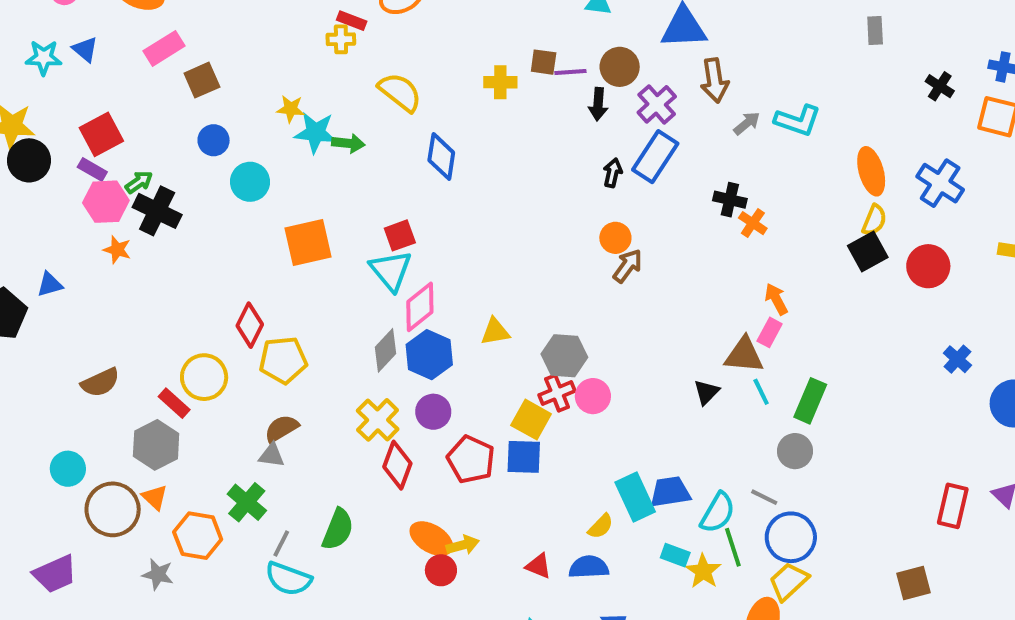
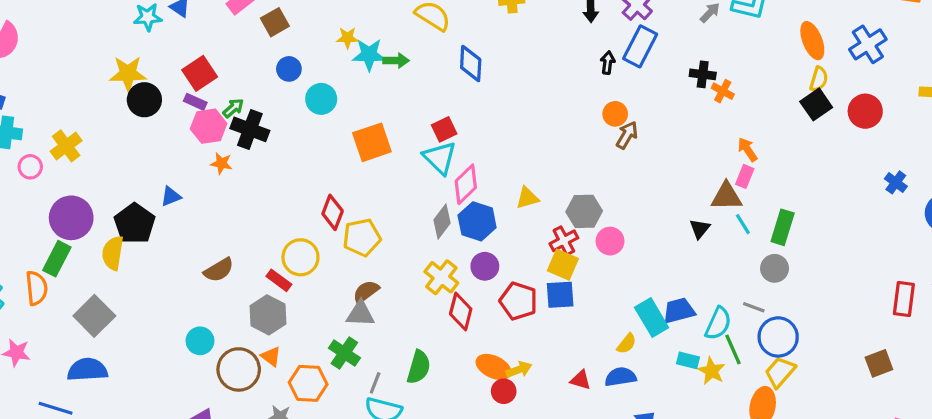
blue cross: (940, 183) -> (868, 44), turned 30
red cross: (557, 393) -> (564, 241), moved
gray triangle: (272, 455) -> (360, 314), size x1.4

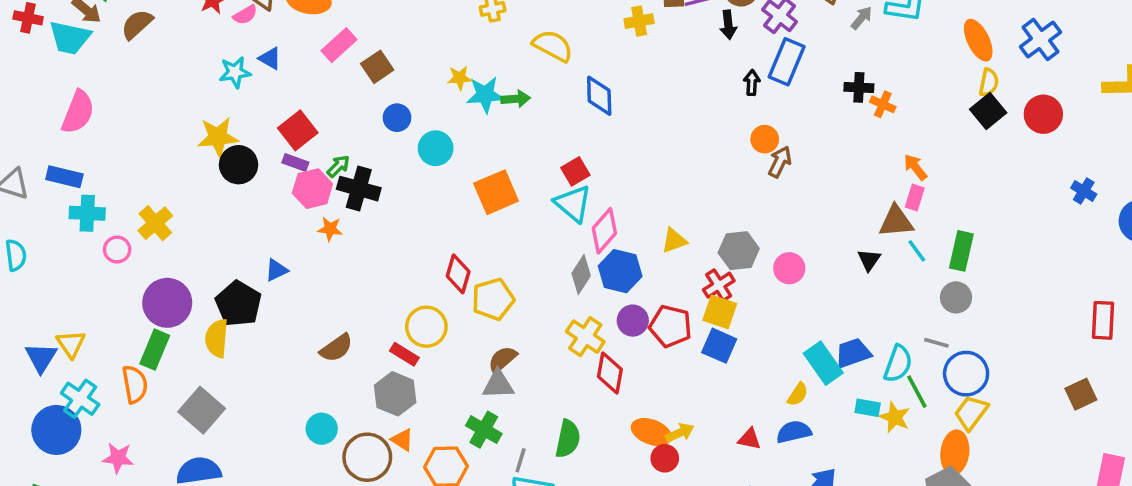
pink circle: (610, 241) -> (789, 268), moved
blue square: (560, 295) -> (719, 346), turned 32
red pentagon: (518, 301) -> (670, 326), moved

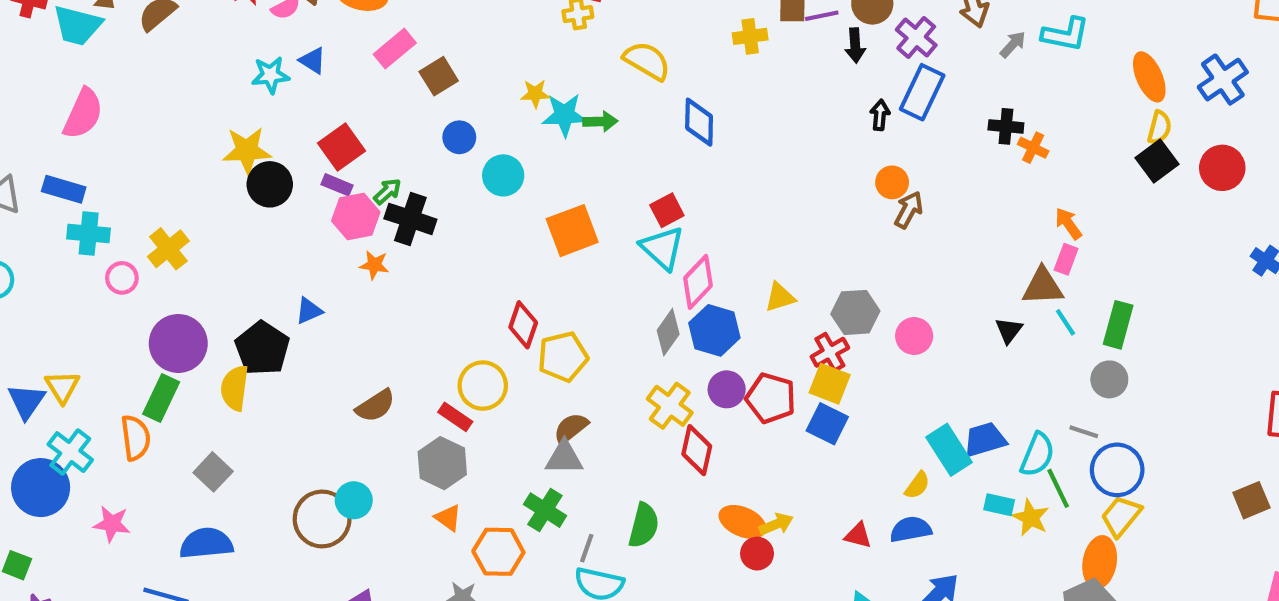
gray square: (202, 410) -> (213, 472), size x0.7
brown circle: (367, 457) -> (322, 519), moved

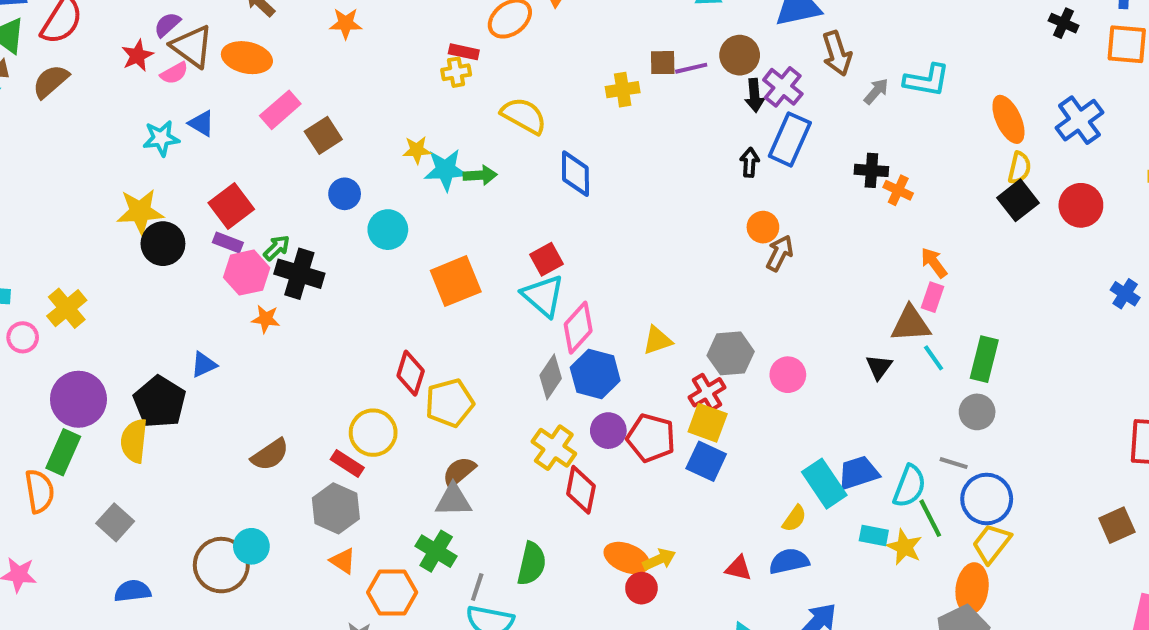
black arrow: (855, 45) -> (755, 95), moved
blue semicircle: (206, 543) -> (133, 591), moved, size x0.7

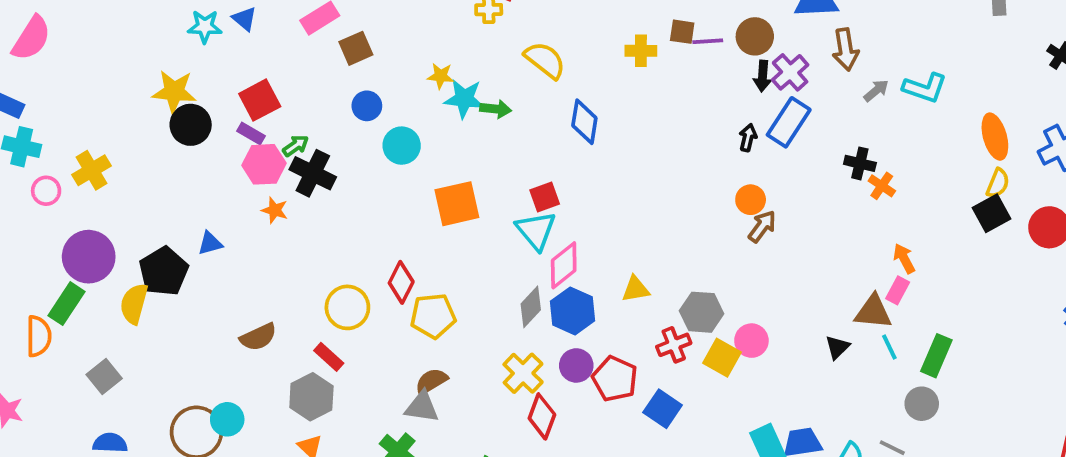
yellow square: (708, 423) -> (722, 358), moved
yellow circle: (373, 433) -> (347, 307), moved

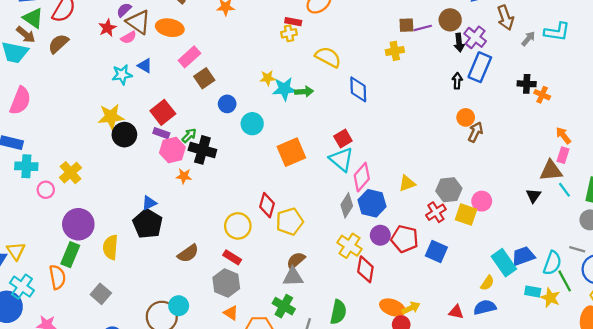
brown square: (356, 48) -> (204, 78), moved
yellow cross: (641, 51) -> (395, 51), moved
black pentagon: (164, 271) -> (148, 224), moved

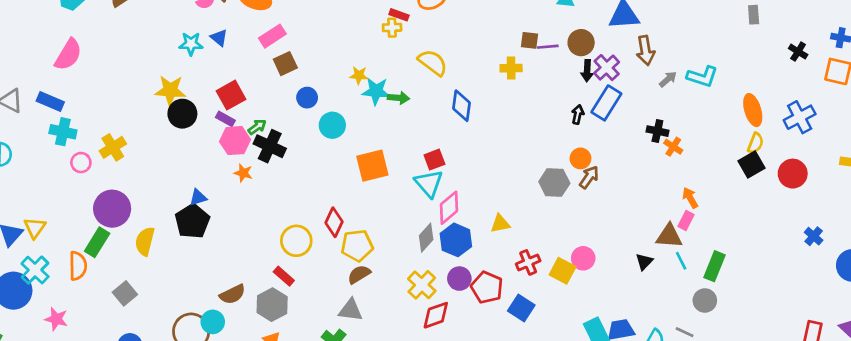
gray hexagon: (449, 190) -> (554, 182), moved
brown semicircle: (188, 253) -> (232, 294), moved
brown semicircle: (296, 261) -> (359, 274), moved
red diamond: (365, 269) -> (436, 315), turned 52

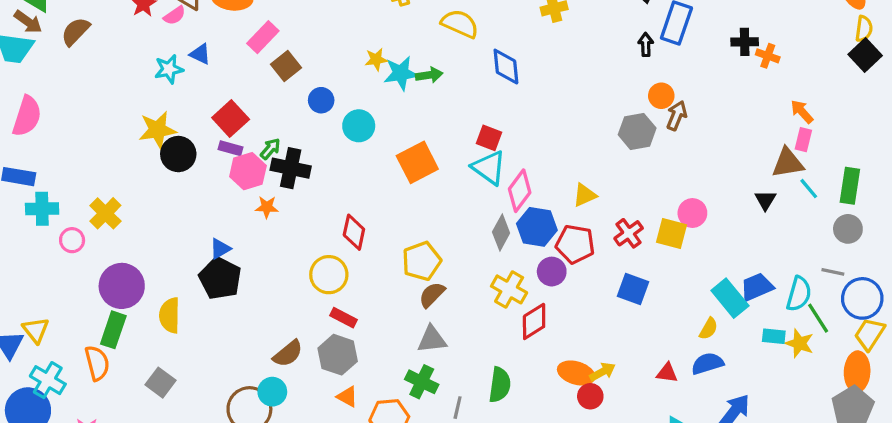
red square: (434, 160) -> (489, 138), turned -35
red diamond: (334, 222) -> (354, 232), moved
yellow circle: (296, 241) -> (329, 275), moved
red pentagon: (487, 287) -> (575, 244), moved

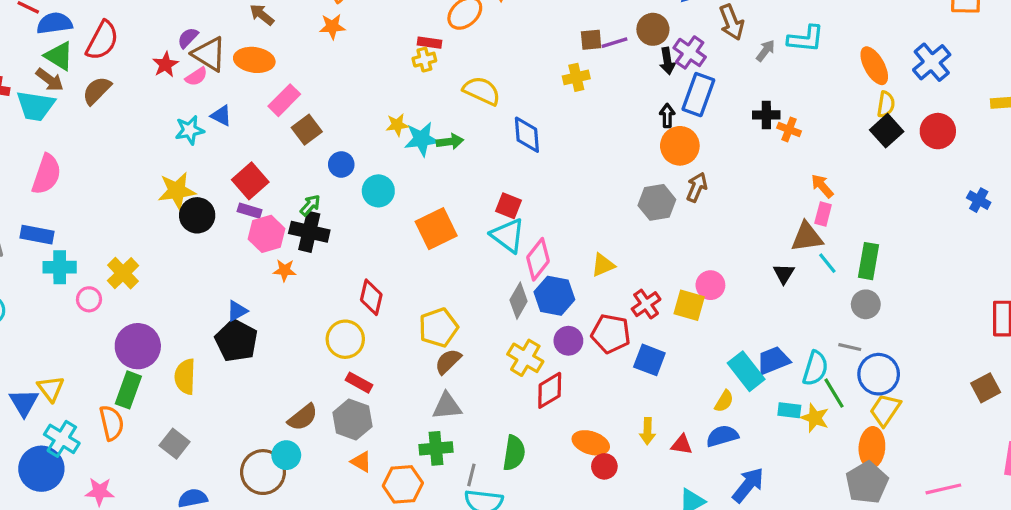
orange circle: (661, 96) -> (680, 146), moved, size x1.5
green arrow: (270, 149) -> (310, 205), moved
red pentagon: (575, 244) -> (611, 334), moved
yellow arrow: (602, 372) -> (647, 431), moved, turned 120
green cross: (422, 382) -> (436, 448), turned -32

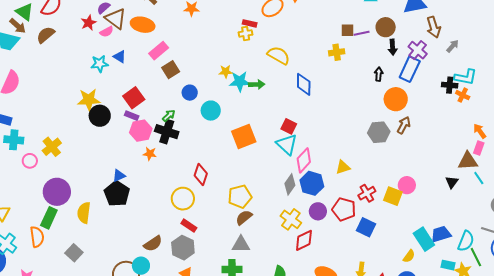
cyan L-shape: (806, 39) -> (466, 77), moved
purple cross: (690, 52) -> (418, 50), moved
black arrow: (667, 116) -> (379, 74), moved

